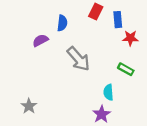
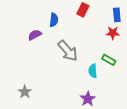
blue rectangle: (118, 20) -> (117, 15), moved
cyan semicircle: (108, 92) -> (93, 71), moved

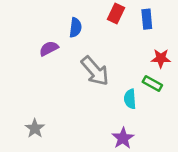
blue rectangle: (117, 15) -> (147, 19), moved
red star: (113, 33) -> (161, 58), moved

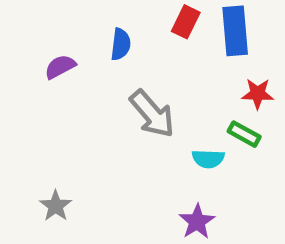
blue rectangle: (147, 19) -> (235, 31), size x1.5
purple semicircle: (49, 49) -> (60, 67), moved
cyan semicircle: (130, 99) -> (208, 159), turned -84

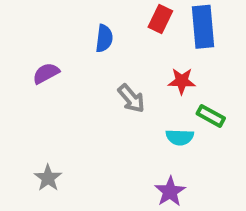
purple semicircle: (60, 67) -> (46, 73), moved
red star: (258, 94) -> (182, 81), moved
gray arrow: (152, 114) -> (131, 98), size x0.7

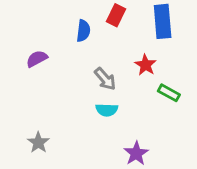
red rectangle: (160, 19) -> (116, 15), moved
red star: (182, 81) -> (146, 65), turned 30
cyan semicircle: (180, 137) -> (107, 110), moved

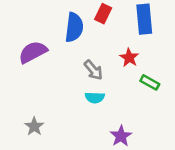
blue semicircle: (83, 31) -> (74, 27), size x1.5
purple semicircle: (37, 59) -> (33, 52), size x1.5

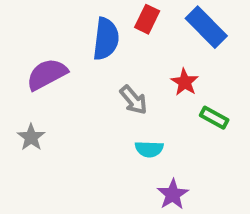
blue rectangle: (144, 19) -> (206, 27), turned -40
cyan semicircle: (95, 98) -> (149, 149), moved
gray star: (34, 126) -> (31, 137), moved

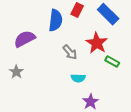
red star: (185, 82) -> (97, 43), size x1.5

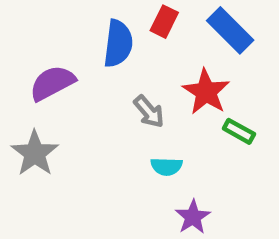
gray star: (16, 72) -> (35, 153), size x1.5

